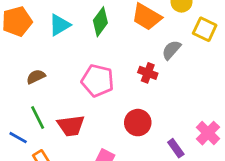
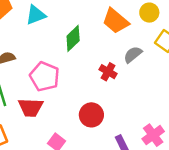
green diamond: (100, 22) -> (73, 38), moved
pink pentagon: (98, 81) -> (44, 76), moved

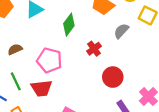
red cross: (108, 72) -> (94, 49), moved, turned 32
red circle: (91, 115) -> (113, 77), moved

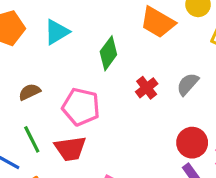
gray semicircle: (121, 31) -> (188, 84), moved
red circle: (113, 77) -> (192, 143), moved

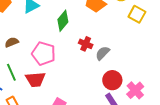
gray semicircle: (188, 84) -> (103, 53), moved
red cross: (147, 88) -> (86, 44), turned -32

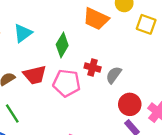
pink pentagon: (44, 54) -> (67, 83), moved
red trapezoid: (35, 79) -> (35, 75), moved

